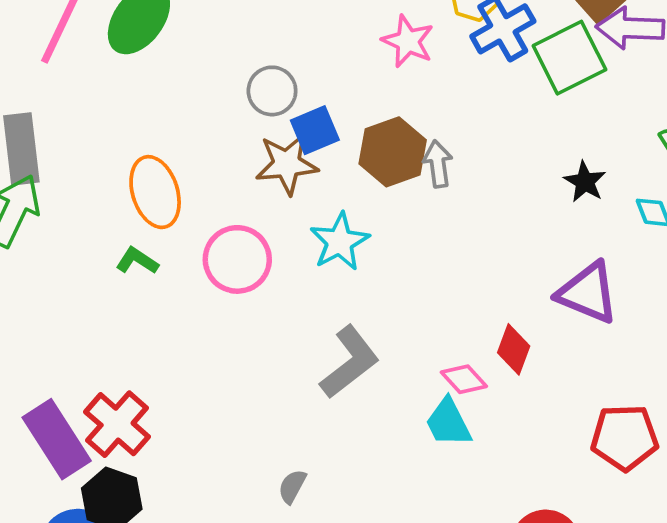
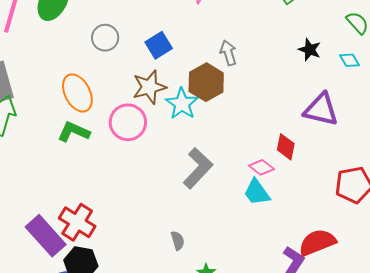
gray circle: (272, 91) -> (105, 38), moved
brown hexagon: (393, 152) -> (206, 82), moved
brown star: (287, 164) -> (149, 87), moved
green L-shape: (137, 261) -> (74, 132), size x1.4
gray semicircle: (292, 486) -> (178, 241), turned 144

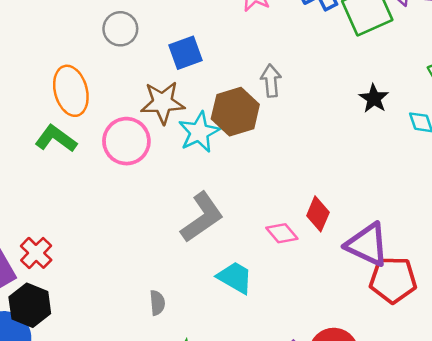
purple triangle: (321, 110) -> (367, 245), moved
cyan trapezoid: (257, 192) -> (235, 277), moved, turned 144
red cross: (77, 222) -> (36, 253), size x0.7

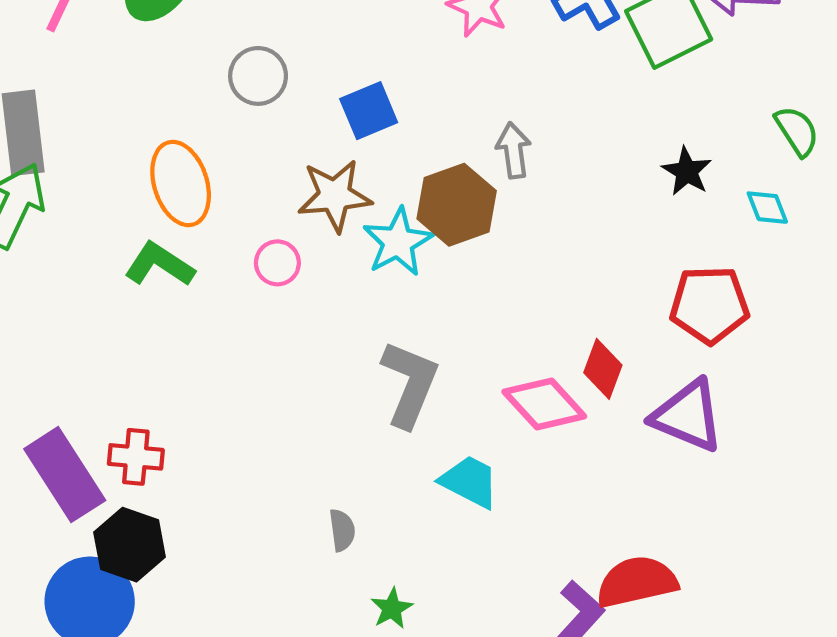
pink circle: (126, 141) -> (277, 263), size x0.6
gray L-shape: (202, 217) -> (410, 384), turned -30
pink diamond: (282, 233) -> (544, 404), size x1.5
red cross: (36, 253) -> (136, 457), turned -36
red pentagon: (393, 280) -> (709, 305), moved

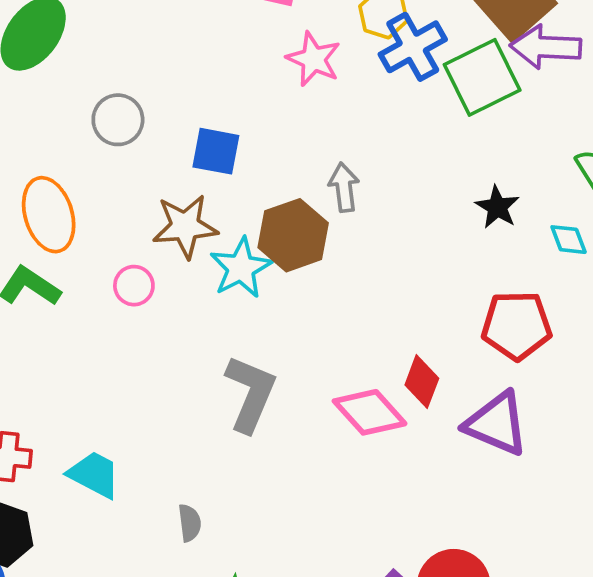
blue square: (369, 111) -> (216, 151), turned 33
cyan trapezoid: (470, 482) -> (94, 474), moved

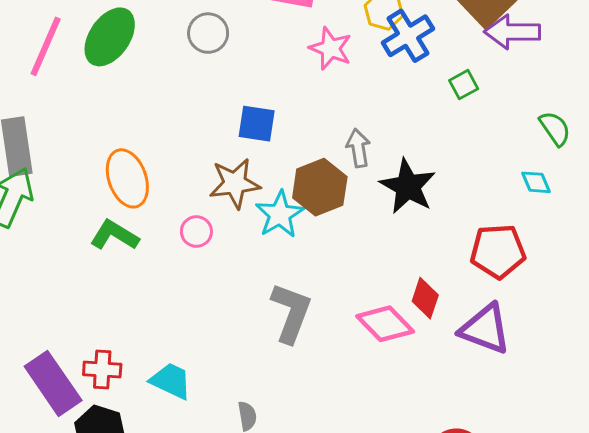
green square: (482, 77) -> (464, 85), moved, size x0.5
gray circle: (118, 120) -> (208, 33), moved
black star: (497, 207) -> (408, 186), moved, size x1.6

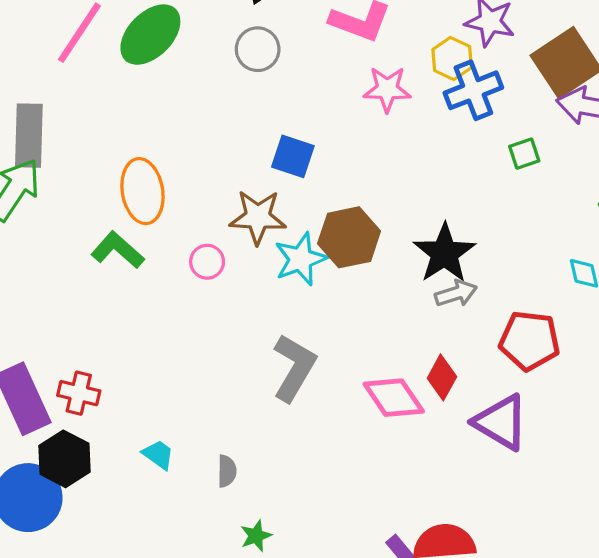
pink star: (331, 48) -> (387, 89), turned -30
gray arrow: (358, 148) -> (456, 293), moved, turned 72
cyan trapezoid: (171, 381) -> (158, 455), moved, size x0.7

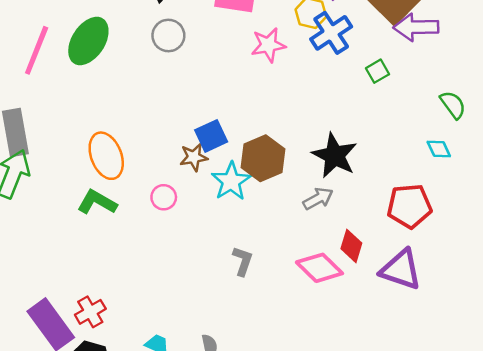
blue square: (293, 156) -> (211, 136), moved, turned -32
brown star: (258, 217) -> (194, 157), size x0.7
gray arrow: (456, 293) -> (318, 199), moved
gray L-shape: (294, 368) -> (243, 261), size x0.6
red cross: (79, 393) -> (90, 312), turned -32

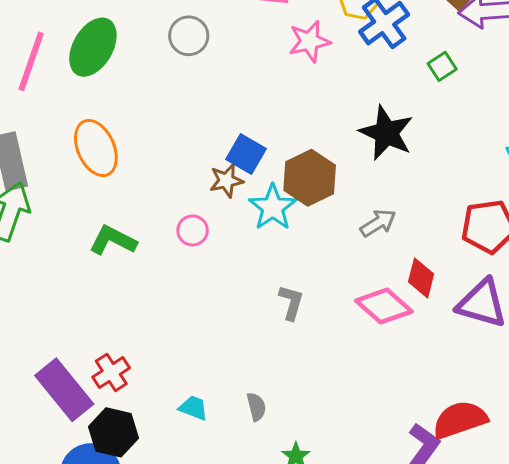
blue square: (211, 136) -> (246, 154), turned -32
black star: (335, 155) -> (386, 133), moved
orange ellipse: (106, 156) -> (96, 148), moved

